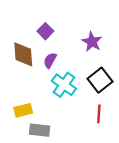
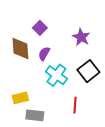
red line: (99, 114) -> (75, 105), moved

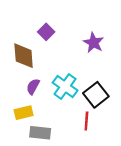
purple semicircle: (44, 54) -> (33, 87), moved
black square: (88, 71) -> (96, 95), moved

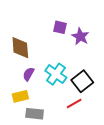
purple square: (46, 32) -> (60, 27), moved, turned -32
red line: (86, 121) -> (74, 104), turned 56

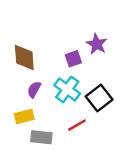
purple square: (60, 27) -> (73, 59), moved, turned -32
red line: (74, 104) -> (77, 125), moved

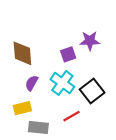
purple star: (97, 44) -> (90, 41), turned -30

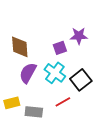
purple semicircle: (32, 83) -> (28, 73), size x1.5
yellow rectangle: (22, 108) -> (12, 103), moved

